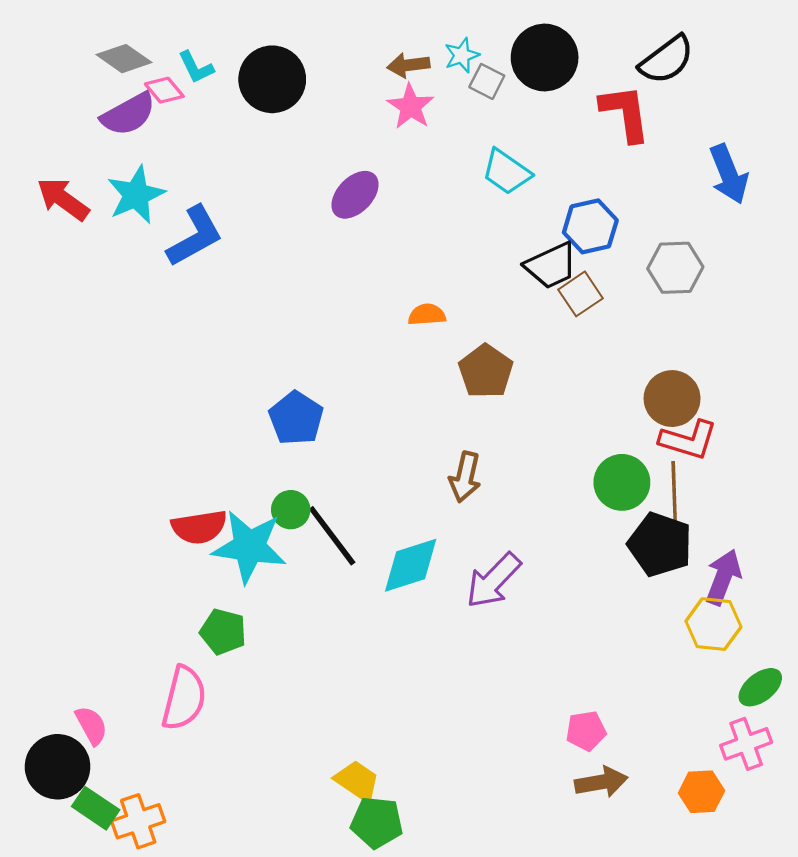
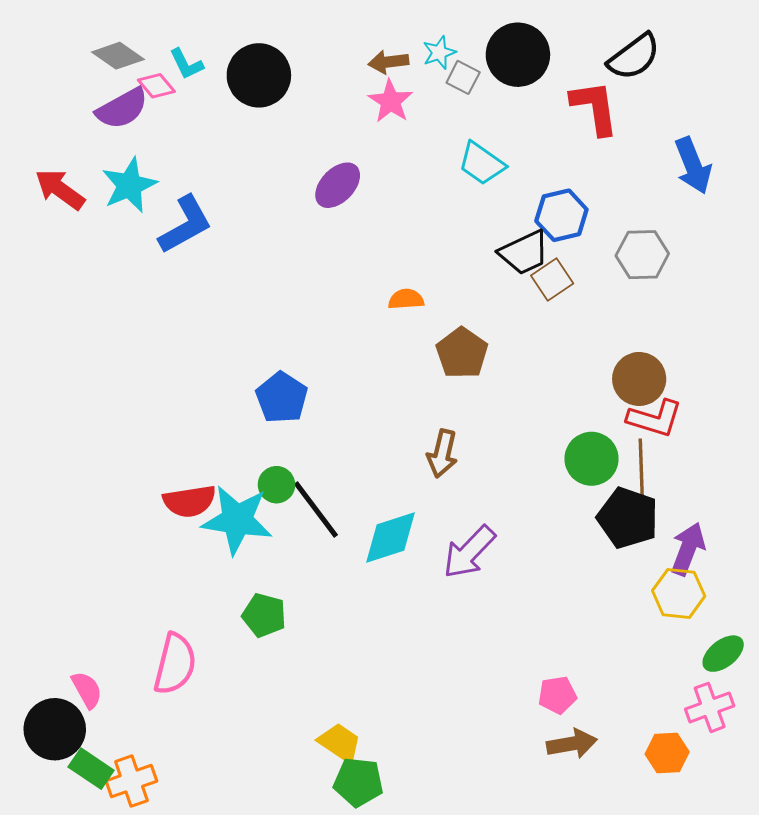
green pentagon: (223, 632) -> (264, 615), moved

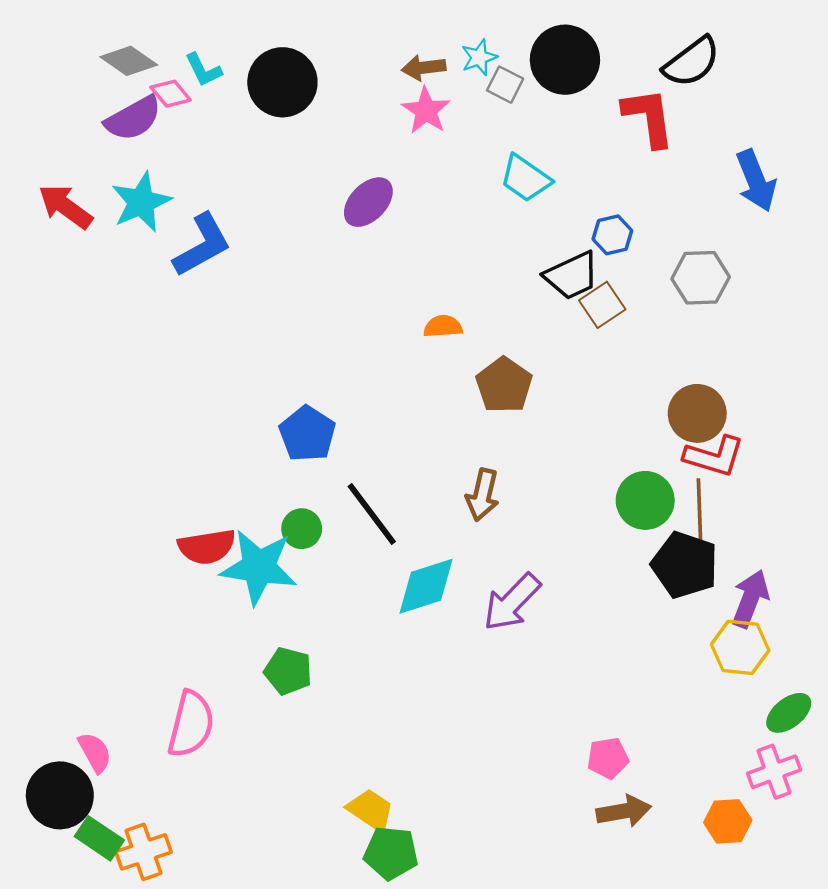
blue hexagon: (561, 215) -> (612, 235), size x0.7
black line: (316, 510) -> (372, 514), moved

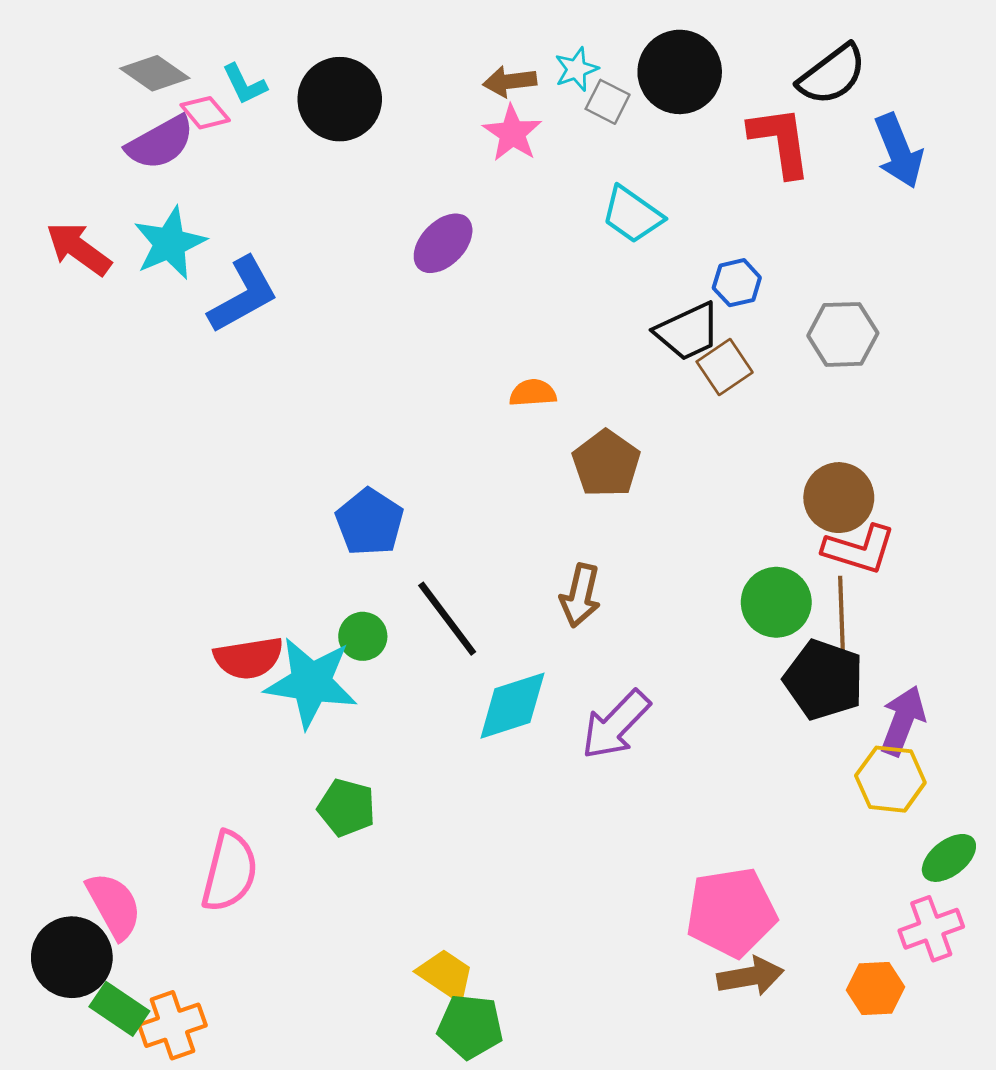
blue arrow: (756, 181) -> (899, 151), moved
pink semicircle: (95, 752) -> (114, 906), size x1.4
pink pentagon: (608, 758) -> (731, 912), size x1.8

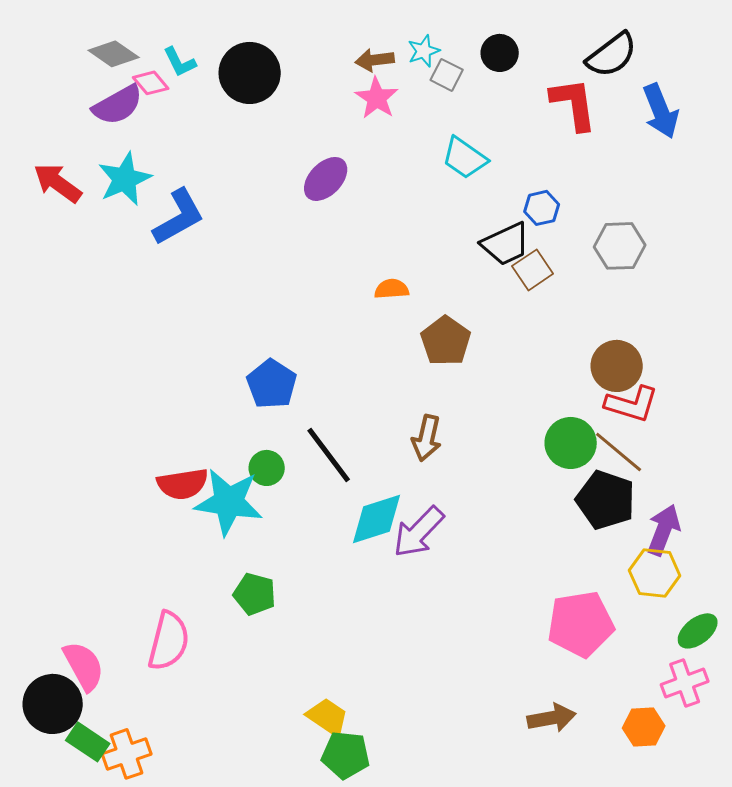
black circle: (680, 72) -> (500, 53), size x0.6
brown line: (842, 615) -> (619, 452), turned -48
purple arrow: (616, 725) -> (419, 532), moved
pink pentagon: (731, 912) -> (581, 624), moved

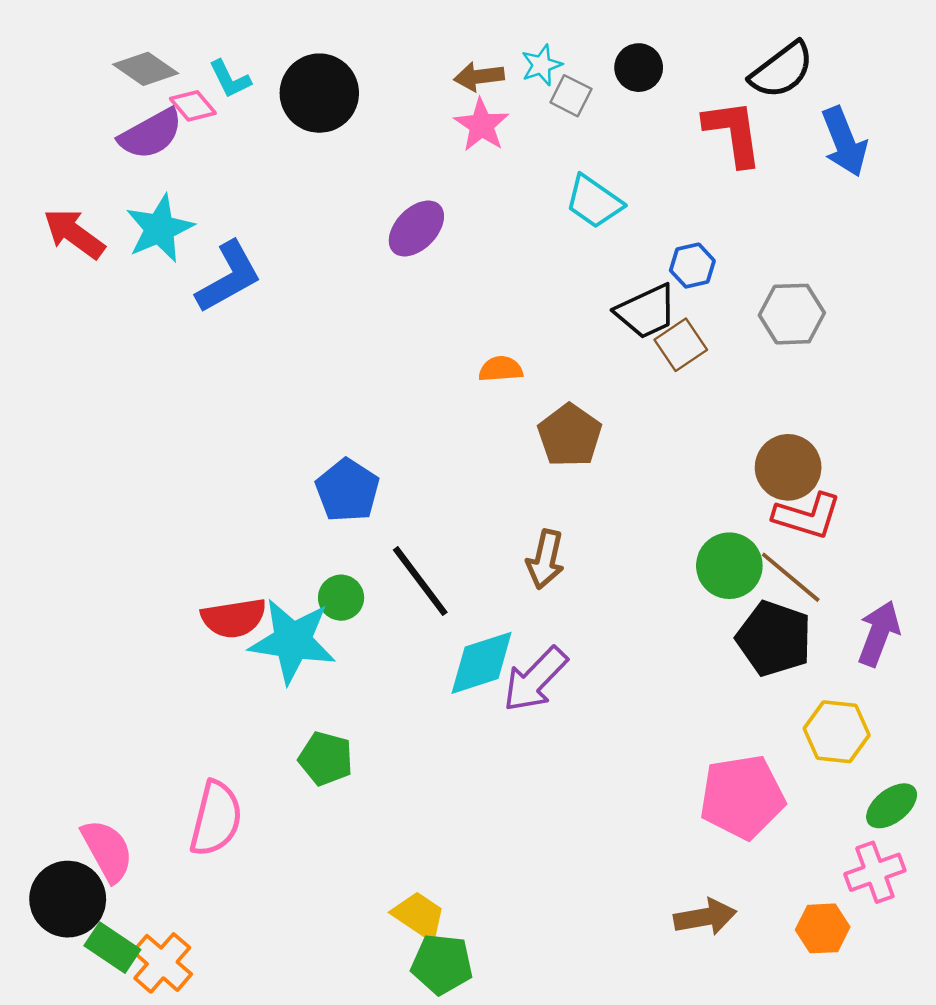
purple arrow: (664, 530) -> (879, 633), moved
orange cross: (127, 754) -> (162, 963), turned -30

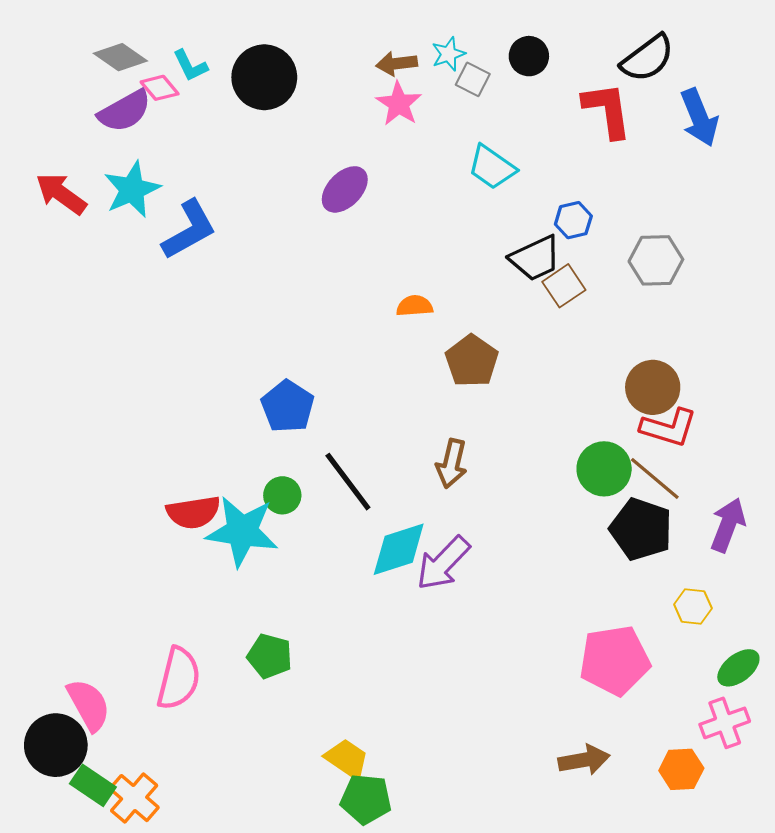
yellow hexagon: (837, 732) -> (693, 606), size x0.7
green pentagon: (326, 759) -> (270, 656), moved

